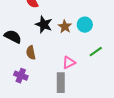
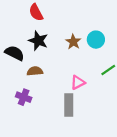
black star: (44, 25) -> (38, 41), moved
brown semicircle: (31, 53) -> (35, 71), turned 96

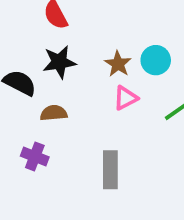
black star: (38, 41) -> (59, 62), turned -30
pink triangle: (78, 82) -> (125, 98), moved

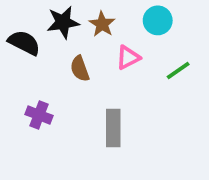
brown star: (118, 64) -> (102, 24), moved
brown semicircle: (54, 113) -> (80, 69), moved, turned -105

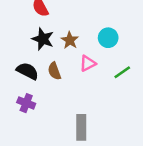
black star: (63, 22) -> (43, 39), turned 30
black semicircle: (24, 43) -> (27, 71), moved
gray rectangle: (113, 128) -> (81, 127), moved

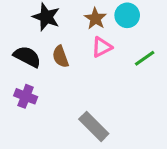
brown star: (70, 40) -> (95, 18), moved
gray rectangle: (81, 127) -> (94, 126), turned -45

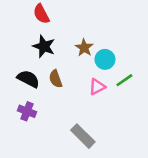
cyan circle: (127, 15) -> (105, 59), moved
pink triangle: (102, 47) -> (97, 87), moved

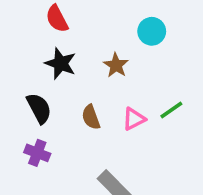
cyan circle: (105, 59) -> (152, 31), moved
black semicircle: (28, 79) -> (39, 108), turned 35
brown semicircle: (56, 79) -> (91, 117), moved

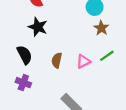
brown star: (116, 65) -> (101, 28), moved
brown semicircle: (91, 117) -> (57, 60), turned 32

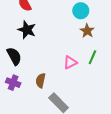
green line: (107, 56) -> (92, 57), turned -32
brown semicircle: (57, 60) -> (41, 81), moved

